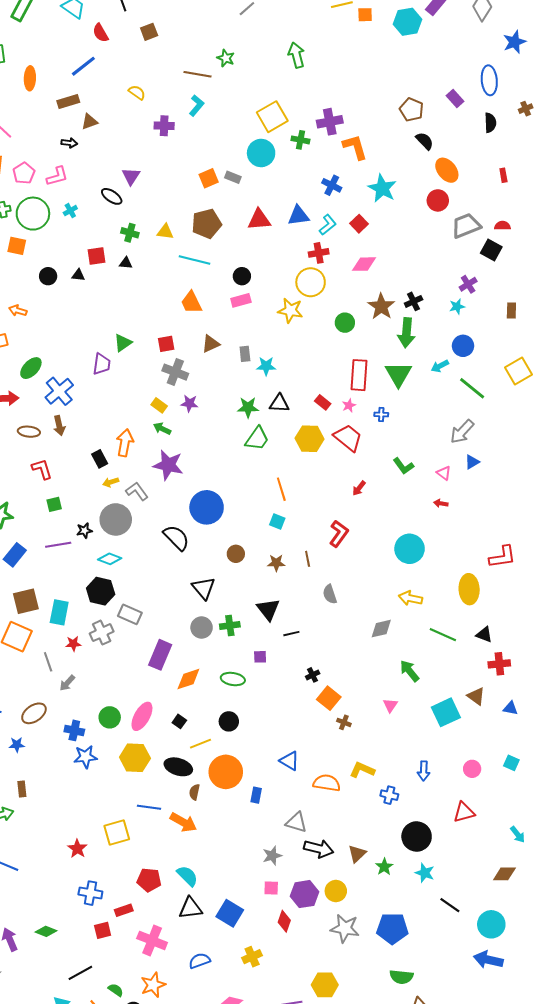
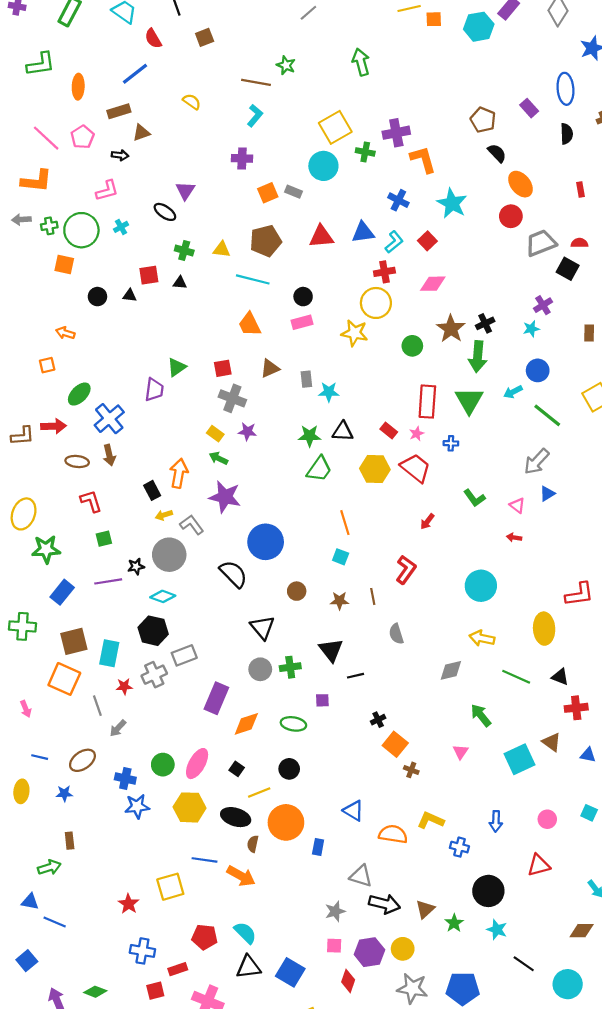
purple cross: (164, 126) -> (242, 158), moved
pink pentagon: (24, 173) -> (82, 137), moved
gray rectangle: (130, 614) -> (184, 655), turned -45

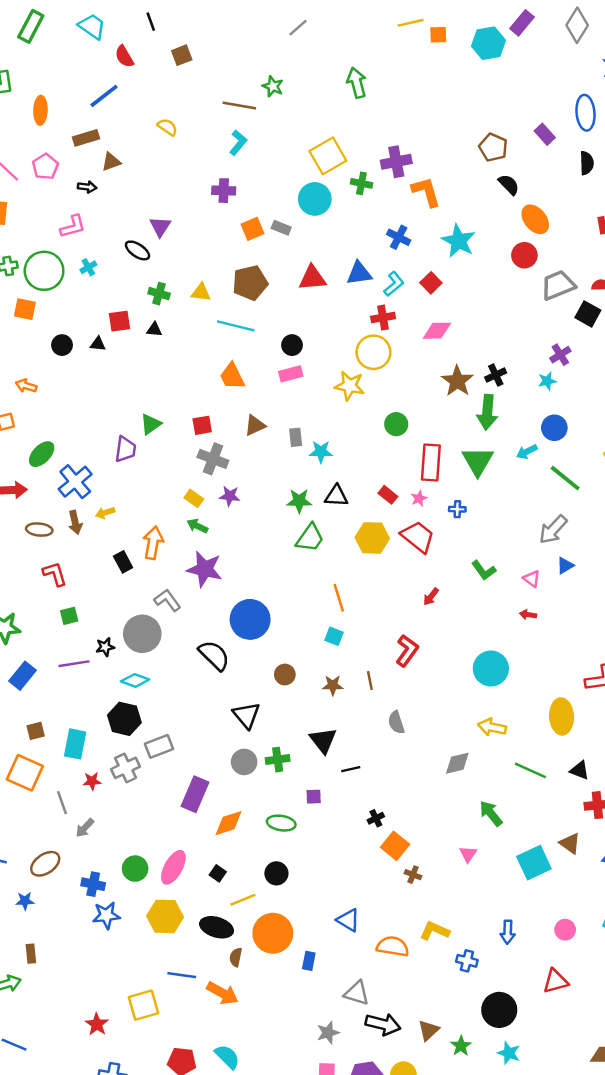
green circle: (412, 346) -> (396, 424), moved
yellow arrow: (164, 515) -> (105, 513), moved
brown square: (74, 641) -> (36, 731), size x0.6

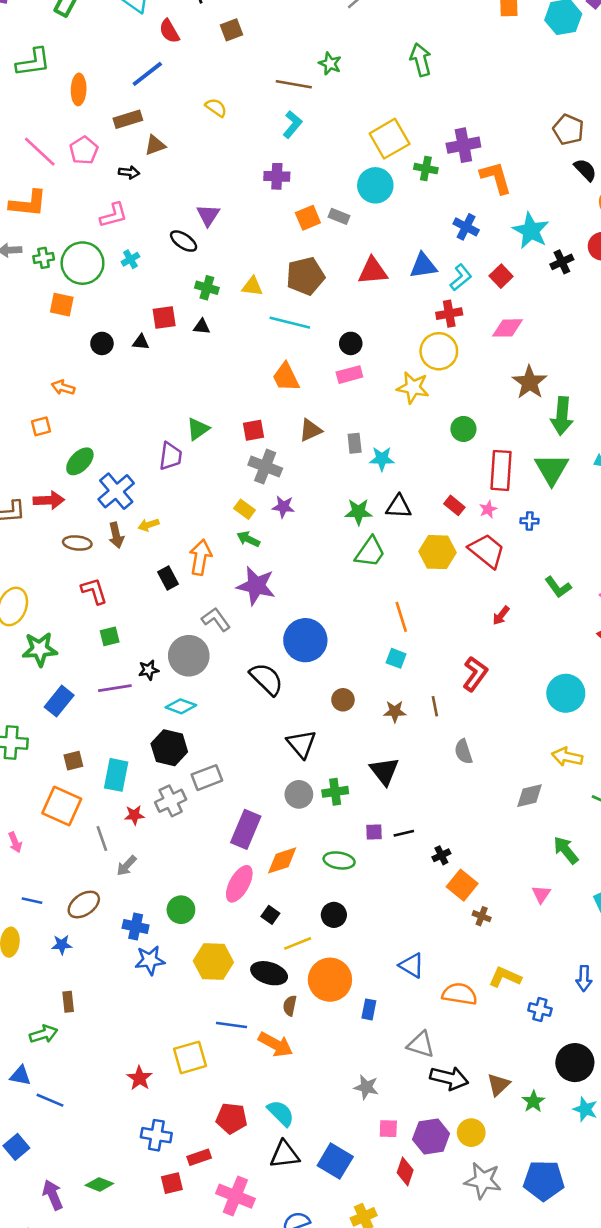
black cross: (496, 375) -> (562, 262), moved
black line: (351, 769) -> (404, 833), moved
pink ellipse: (173, 867) -> (239, 884), moved
gray star: (328, 1033) -> (366, 1087), moved, turned 30

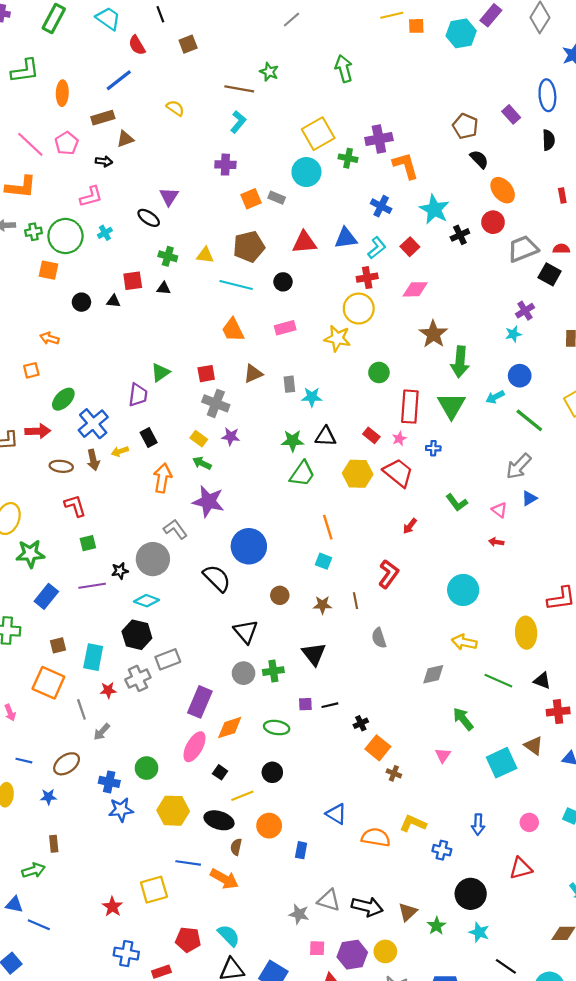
black circle: (351, 343) -> (283, 282), moved
black rectangle: (168, 578) -> (149, 438), moved
orange circle: (330, 980) -> (269, 826), size x0.7
gray triangle: (421, 1044) -> (329, 900), moved

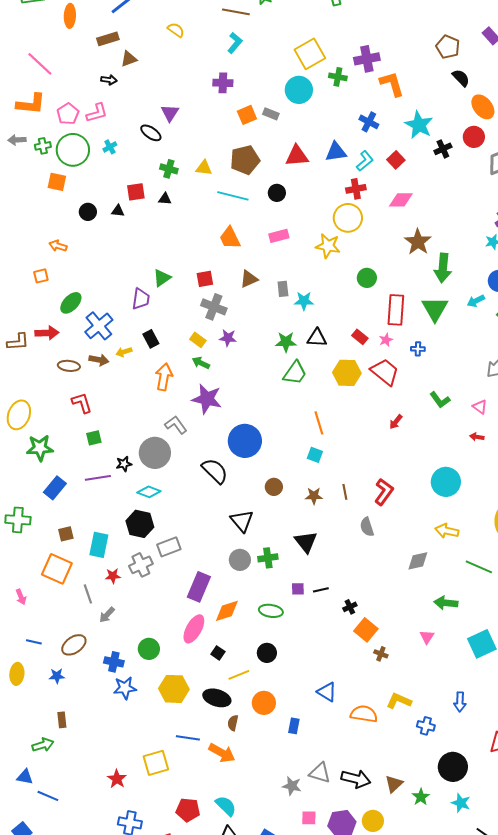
pink pentagon: (67, 143) -> (68, 114), moved
brown arrow: (93, 460) -> (99, 360), turned -66
red L-shape: (389, 574) -> (384, 492), moved
green arrow: (463, 719) -> (446, 603), turned -45

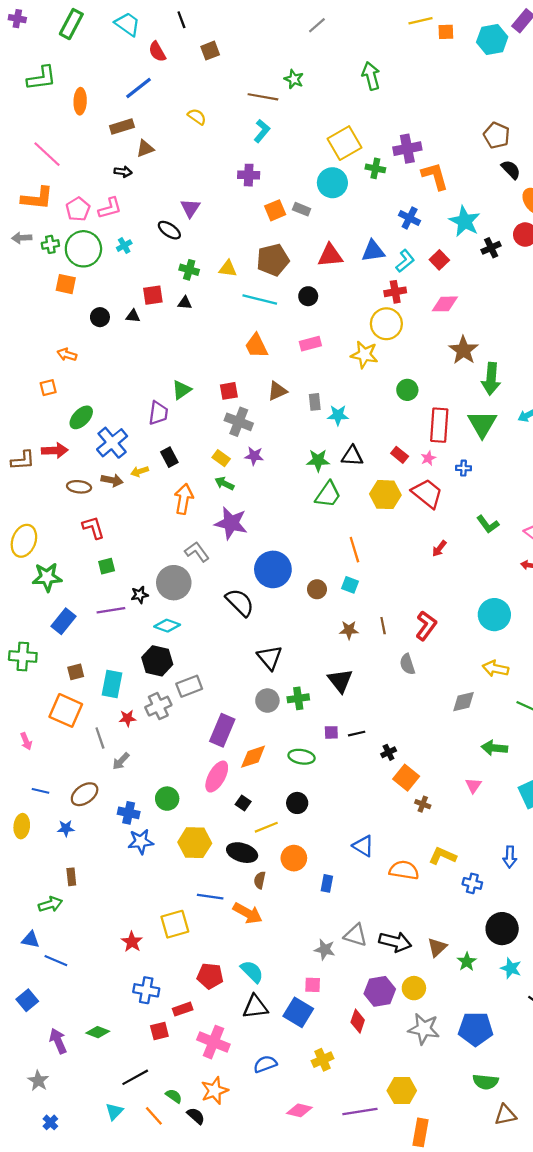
brown circle: (274, 487) -> (317, 589), moved
pink square: (309, 818) -> (313, 985), moved

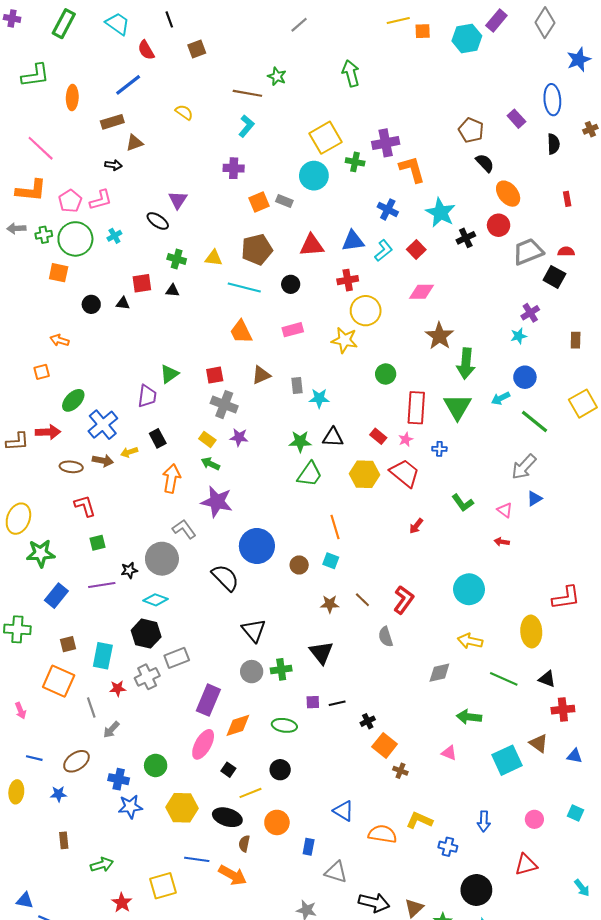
red cross: (395, 292) -> (348, 280), moved
brown line: (383, 626) -> (362, 600), turned -35
pink triangle: (473, 785) -> (449, 753), turned -42
green arrow: (50, 904) -> (102, 865), moved
gray triangle: (356, 935) -> (336, 872), moved

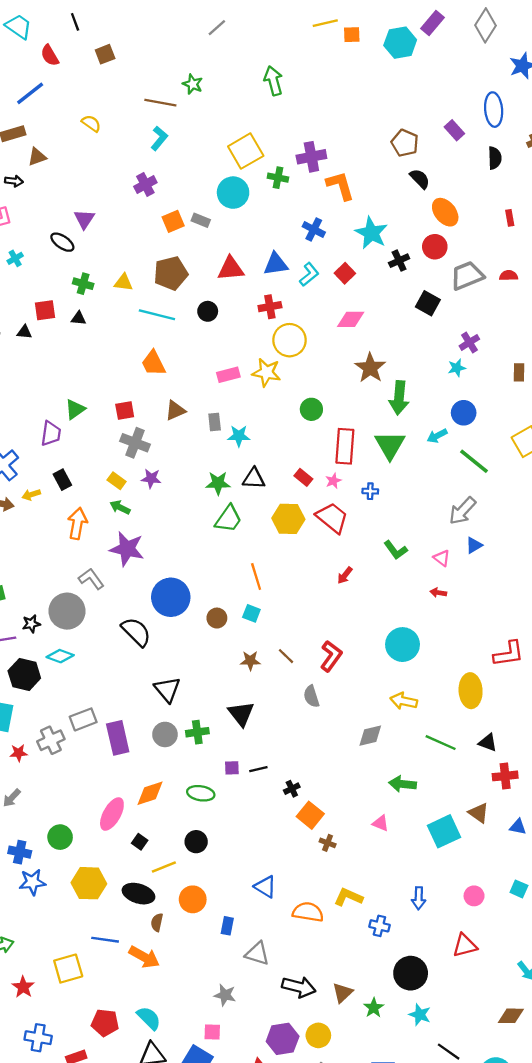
purple cross: (234, 168) -> (145, 184), turned -30
black square: (554, 277) -> (428, 303), moved
pink rectangle: (293, 330) -> (228, 375), moved
black hexagon: (146, 634) -> (24, 675), moved
purple rectangle: (208, 700) -> (118, 738), moved, turned -36

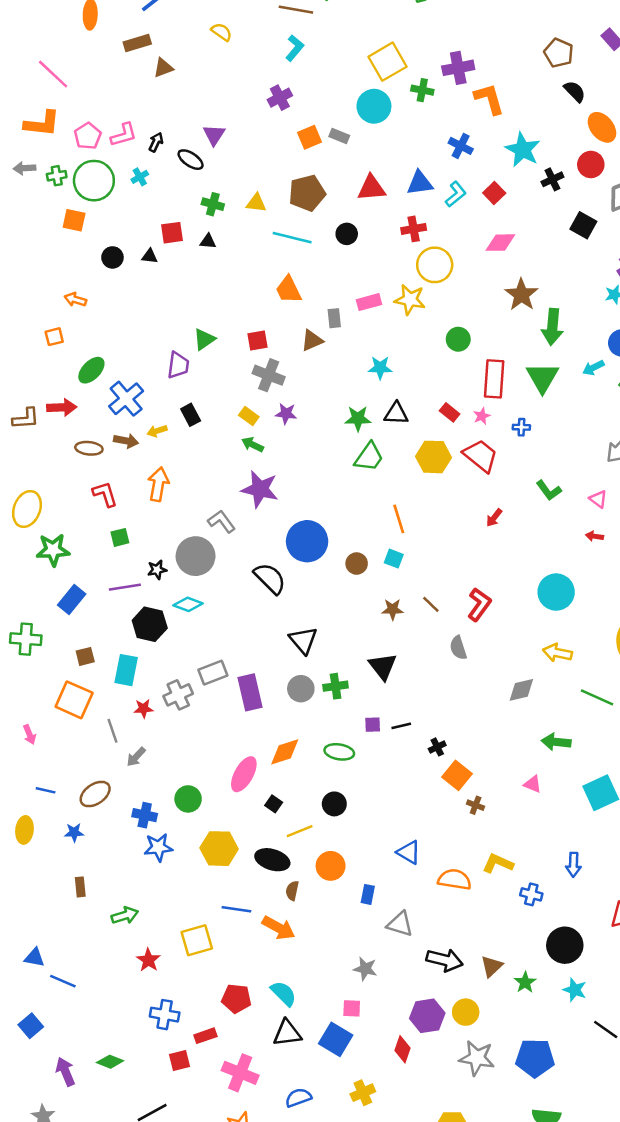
black arrow: (14, 181) -> (156, 142), moved, turned -72
gray rectangle: (215, 422) -> (334, 318), moved
orange arrow: (77, 523) -> (158, 484), moved

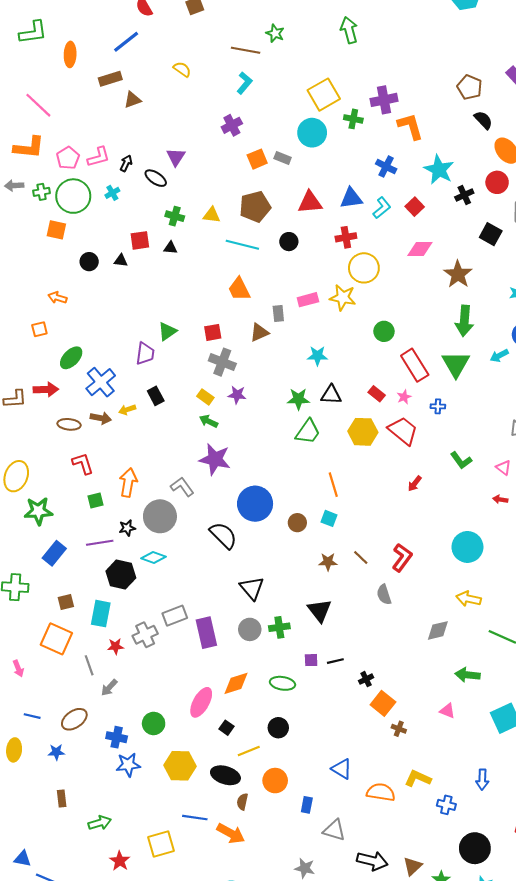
brown star: (521, 295) -> (458, 274), moved
red rectangle: (494, 379) -> (415, 365), turned -36
orange arrow: (158, 484) -> (128, 483), moved

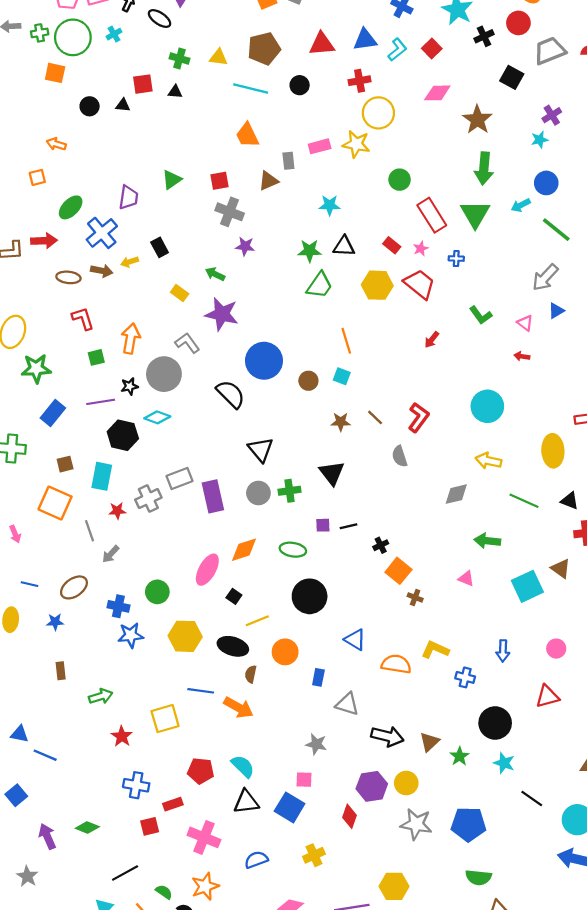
purple trapezoid: (145, 354) -> (128, 197), moved
yellow rectangle: (205, 397) -> (180, 293), moved
black circle: (278, 728) -> (310, 596), moved, size x1.6

